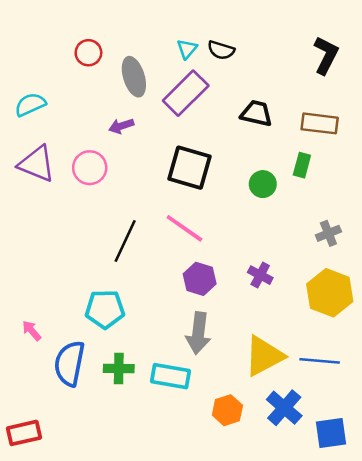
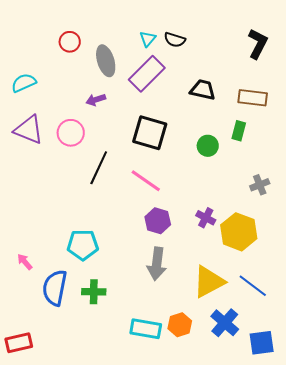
black line: (125, 241) -> (99, 168), moved
yellow hexagon: (330, 293) -> (239, 232), moved
blue line: (320, 361) -> (253, 286), turned 32
cyan rectangle: (171, 376) -> (146, 329), moved

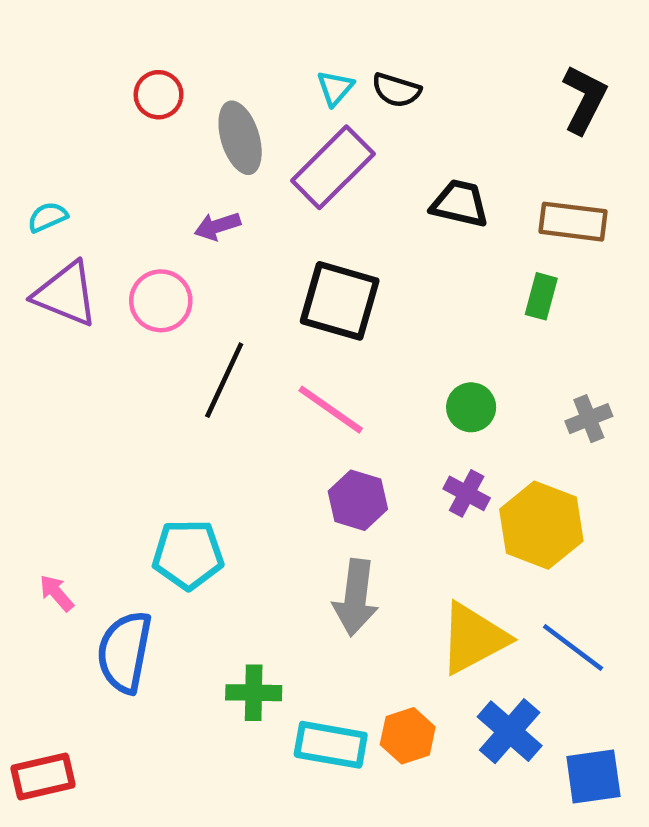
cyan semicircle: (24, 83) -> (48, 217), moved, size x0.7
green circle: (208, 146) -> (471, 407), moved
green cross: (94, 292) -> (254, 693), moved

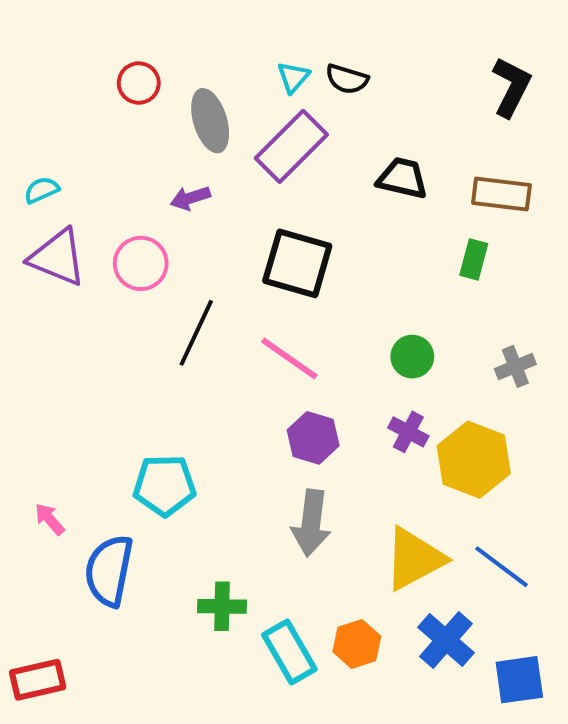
cyan rectangle: (331, 745) -> (289, 652), turned 50

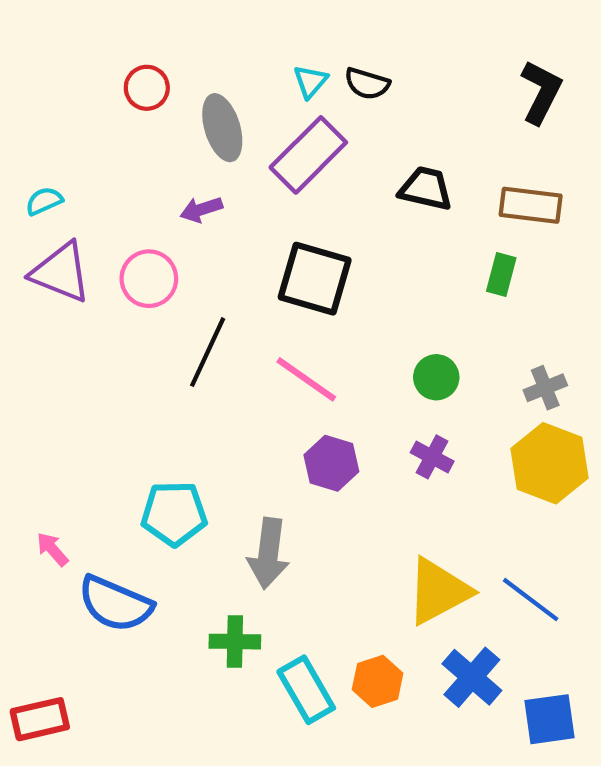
yellow hexagon: (474, 460) -> (550, 463), moved
gray arrow: (311, 523) -> (268, 553), moved
blue semicircle: (109, 571) -> (115, 604), turned -78

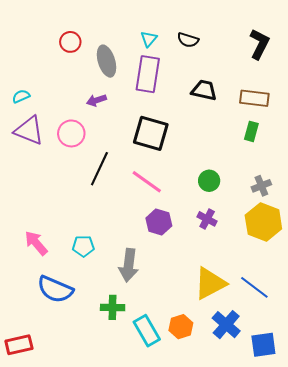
black semicircle: (367, 84) -> (188, 40), moved
purple rectangle: (308, 155) -> (148, 74), turned -36
green rectangle: (501, 274) -> (251, 131), moved
cyan pentagon: (174, 514) -> (83, 246), size x0.7
pink arrow: (52, 549) -> (36, 243), moved, size x1.5

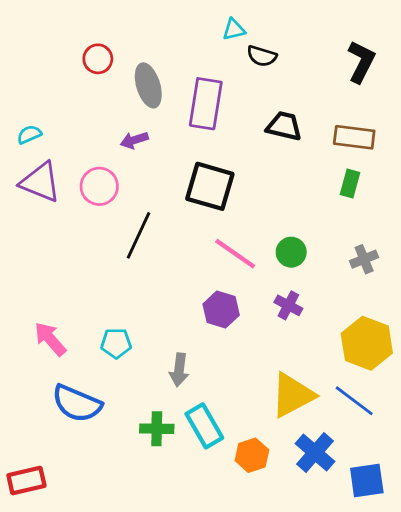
cyan triangle: (149, 39) -> (234, 29), moved, turned 36
pink line: (147, 182) -> (235, 254), moved
yellow hexagon: (263, 222) -> (367, 343), moved
gray arrow: (129, 265) -> (179, 370), size x0.7
cyan rectangle: (147, 331) -> (204, 426), moved

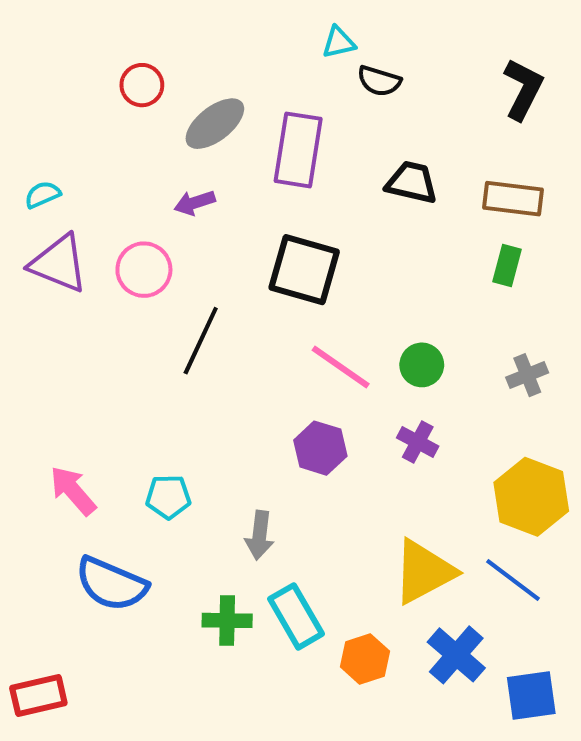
gray ellipse: (148, 85) -> (215, 124), turned 69

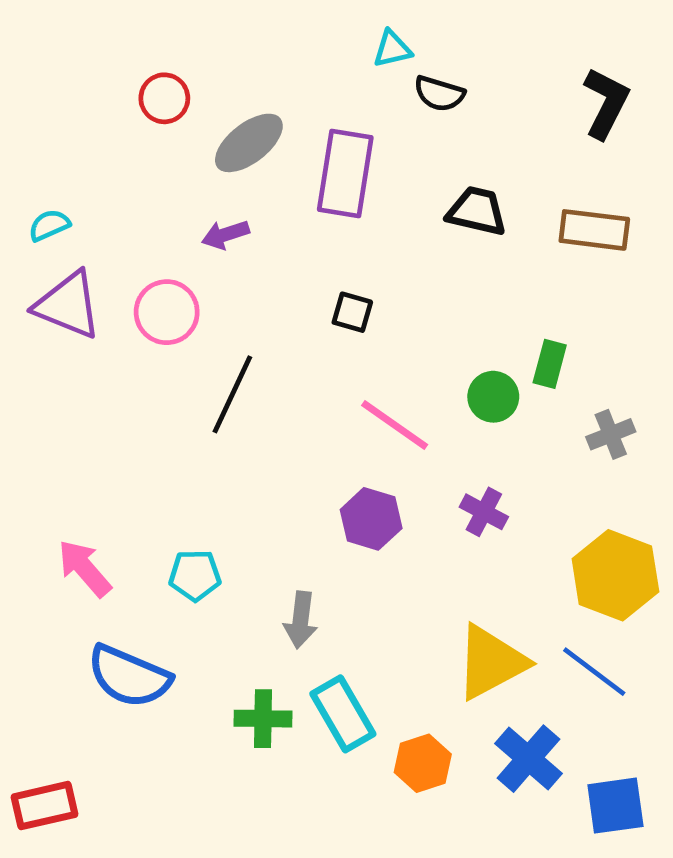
green rectangle: (507, 266) -> (550, 364), moved
black square: (304, 270) -> (352, 312), size x0.5
green circle: (422, 365) -> (493, 397), moved

